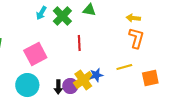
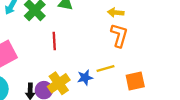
blue star: (96, 75) -> (85, 78), moved

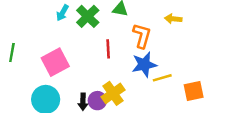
orange L-shape: (119, 35) -> (142, 36), moved
blue star: (85, 78) -> (144, 65), moved, size x1.5

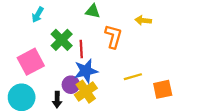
green cross: (88, 16) -> (62, 40), moved
blue star: (144, 65) -> (86, 71), moved
purple circle: (97, 101) -> (71, 85), moved

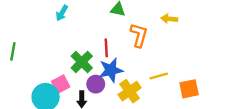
green cross: (62, 40) -> (82, 62), moved
pink square: (31, 62) -> (61, 84), moved, size x0.7
yellow cross: (86, 92) -> (130, 91), moved

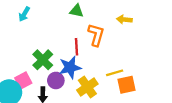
red line: (106, 48) -> (77, 47), moved
orange square: (189, 89) -> (127, 85), moved

